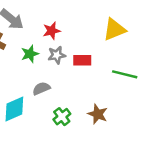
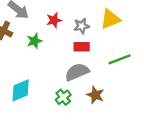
gray star: (57, 55) -> (82, 26), moved
green line: (125, 74) -> (120, 59), turned -35
gray semicircle: (41, 88) -> (77, 72), moved, size x1.5

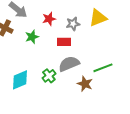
red rectangle: (82, 47) -> (64, 42), moved
green line: (120, 59) -> (103, 68), moved
green cross: (63, 97) -> (49, 76), moved

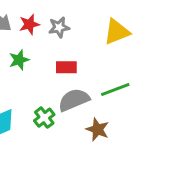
red star: (49, 19) -> (29, 24), moved
gray star: (73, 24) -> (59, 27), moved
green line: (103, 68) -> (115, 89), moved

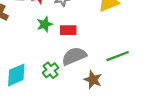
green star: (19, 60) -> (45, 24), moved
green line: (115, 89) -> (118, 56), moved

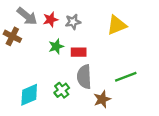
gray semicircle: (74, 56) -> (84, 77), turned -70
brown star: (93, 80) -> (102, 99), turned 30

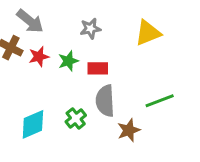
red star: (51, 20) -> (39, 57), moved

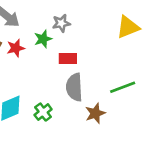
yellow triangle: (148, 33) -> (128, 27), moved
green star: (68, 61) -> (43, 39), moved
green cross: (76, 118) -> (43, 112), moved

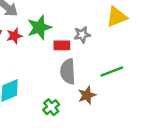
gray star: (61, 23) -> (82, 35), moved
green star: (43, 39) -> (39, 27), size x1.5
green cross: (43, 112) -> (51, 107), moved

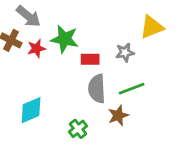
green star: (39, 27) -> (65, 39), turned 30
gray star: (82, 35) -> (125, 52), moved
green line: (112, 71) -> (132, 89), moved

